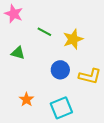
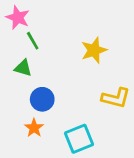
green line: (44, 32) -> (33, 41), moved, turned 32
blue circle: (60, 70) -> (42, 99), moved

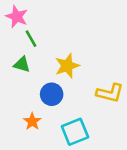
yellow star: (94, 50) -> (67, 66), moved
blue circle: (42, 99) -> (52, 94), moved

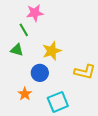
pink star: (17, 17) -> (35, 13), moved, turned -30

